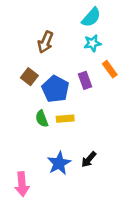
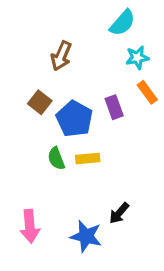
cyan star: (92, 43) -> (137, 58), moved
blue star: (59, 163) -> (86, 236), moved, turned -30
pink arrow: (22, 184) -> (30, 226), moved

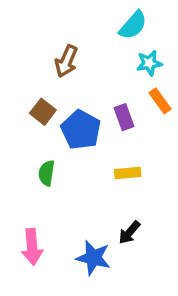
green semicircle: (56, 158) -> (47, 173), moved, turned 30
yellow rectangle: (88, 158) -> (128, 173), moved

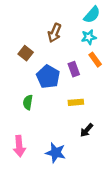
cyan semicircle: (133, 25) -> (92, 15), moved
brown arrow: (66, 61) -> (55, 33), moved
brown square: (43, 112) -> (26, 53), moved
black arrow: (129, 232) -> (87, 130), moved

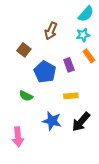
green semicircle: (28, 102) -> (26, 96), turned -72
black arrow: (87, 130) -> (81, 122), size x1.5
blue star: (56, 153) -> (52, 121), moved

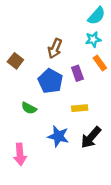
brown arrow: (51, 31) -> (55, 48), moved
brown square: (24, 50) -> (15, 61), moved

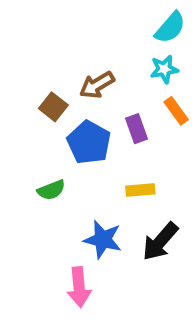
brown arrow: (55, 48) -> (97, 85), turned 36
brown square: (15, 61) -> (53, 107), moved
green semicircle: (29, 108) -> (51, 190), turned -49
pink arrow: (20, 154) -> (79, 287), moved

